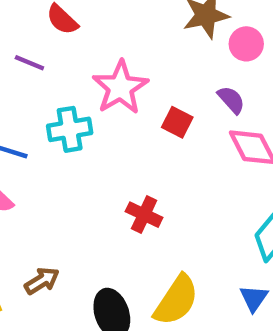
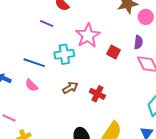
purple semicircle: (231, 100) -> (138, 42), turned 48
brown arrow: (42, 281) -> (70, 88), moved

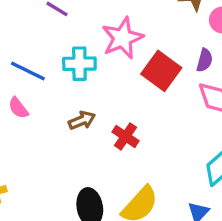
red square: (114, 52) -> (161, 71), size x1.6

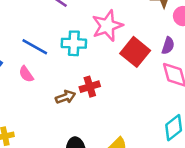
brown arrow: (82, 120) -> (66, 97), moved
red cross: (126, 136) -> (90, 87), moved, turned 36

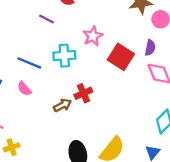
pink star: (107, 26) -> (93, 36), size x0.7

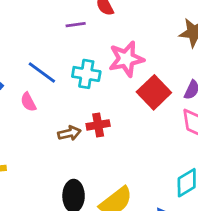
purple line: (47, 19) -> (76, 25), turned -49
pink star: (93, 36) -> (126, 59), size x1.4

